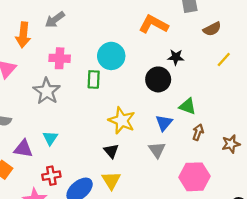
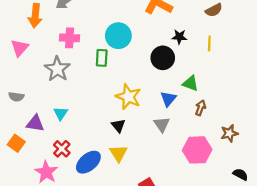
yellow line: (224, 59) -> (209, 43), moved, turned -40
brown star: (231, 144) -> (229, 133), moved
red cross: (51, 176) -> (62, 149), turned -35

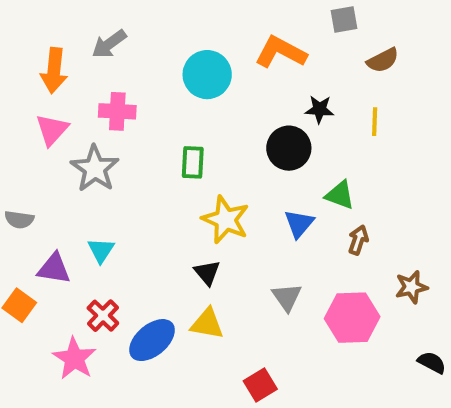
cyan circle: (118, 36) -> (207, 75), moved
pink triangle: (20, 48) -> (52, 130), moved
green rectangle: (102, 58) -> (193, 162), moved
gray triangle: (162, 124) -> (287, 297), moved
yellow triangle: (118, 153) -> (207, 324), turned -48

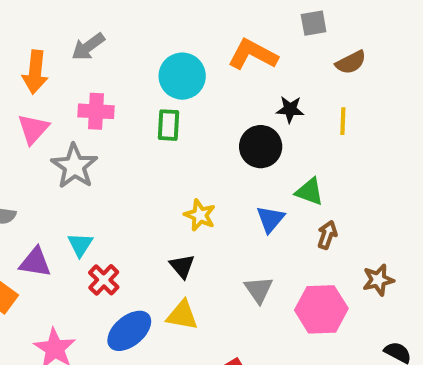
green rectangle: (193, 162) -> (168, 125), moved
yellow star: (226, 220) -> (200, 215), size x0.7
red cross: (103, 316) -> (104, 280), moved

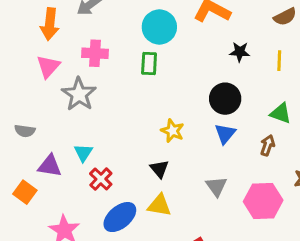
black circle: (261, 147) -> (225, 99), moved
green triangle: (310, 192) -> (281, 113), moved

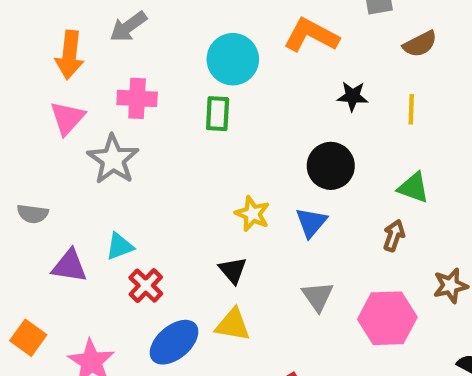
blue triangle: (225, 134) -> (311, 222), moved
cyan triangle: (83, 153) -> (120, 246), turned 36
orange square: (25, 192) -> (28, 338), moved

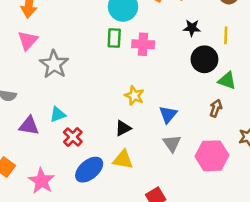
pink cross: (137, 98) -> (143, 44), moved
black circle: (331, 166) -> (204, 59), moved
blue triangle: (311, 222) -> (168, 114), moved
black triangle: (233, 270) -> (123, 128), turned 42

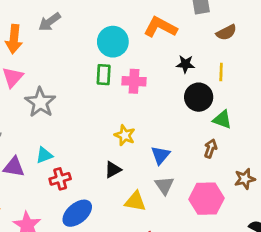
red cross: (73, 137) -> (60, 179), turned 30
yellow triangle: (123, 160) -> (135, 201), moved

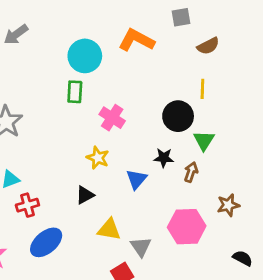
black star: (185, 64) -> (164, 158), moved
pink cross: (134, 81) -> (112, 118), moved, turned 30
green triangle: (222, 119) -> (204, 141), turned 42
gray triangle: (164, 185) -> (141, 247), moved

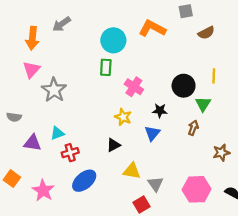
yellow line: (202, 89) -> (214, 76), moved
black star: (164, 158) -> (160, 111), moved
pink hexagon: (187, 227) -> (197, 189), moved

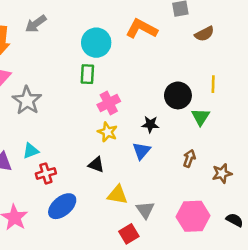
pink cross: (134, 87) -> (109, 103), moved, turned 30
brown arrow: (193, 128) -> (189, 158), moved
black triangle: (113, 145) -> (96, 165), turned 48

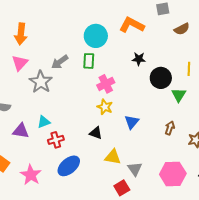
gray arrow: (36, 24) -> (60, 62), moved
black star: (150, 124) -> (139, 59), moved

